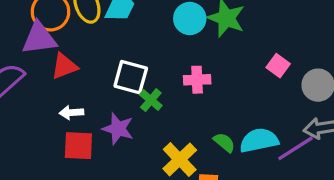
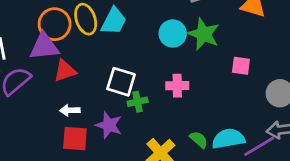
pink square: (278, 66) -> (241, 66), moved, turned -30
green cross: (151, 100) -> (138, 102), turned 36

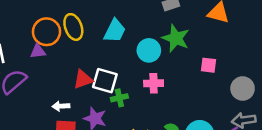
cyan trapezoid: (114, 21) -> (115, 31), moved
cyan circle: (173, 33) -> (149, 50), moved
purple triangle: (44, 46) -> (38, 51), size x0.6
red triangle: (65, 71) -> (83, 79), moved

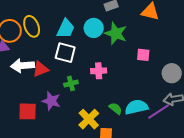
cyan circle: (149, 50) -> (94, 28), moved
white square: (105, 81) -> (65, 53), moved
white arrow: (61, 106) -> (22, 66), moved, size x1.6

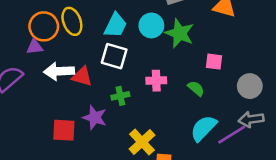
red triangle: (41, 69) -> (82, 76), turned 36
cyan semicircle: (136, 107) -> (204, 128), turned -35
green semicircle: (115, 108) -> (196, 88), moved

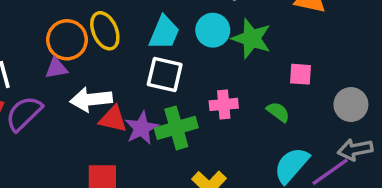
red triangle: (82, 76) -> (113, 119), moved
green cross: (120, 96) -> (176, 128), size x1.6
purple star: (95, 118) -> (141, 128), moved, turned 30

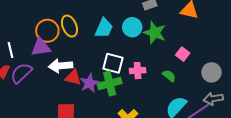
purple triangle: (56, 68) -> (41, 47), size x1.5
pink square: (300, 74) -> (183, 54), turned 32
white square: (165, 75) -> (113, 63), moved

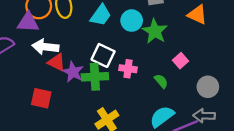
purple star: (89, 83) -> (73, 72), turned -30

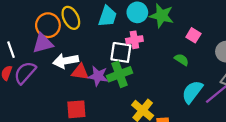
pink cross: (128, 69) -> (134, 40), moved

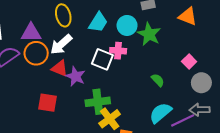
orange circle: (48, 25) -> (36, 53), moved
pink square: (193, 35) -> (189, 62), moved
white arrow: (66, 61) -> (61, 44), moved, turned -45
green cross: (119, 74) -> (98, 102), moved

